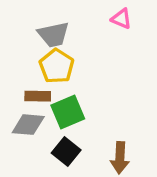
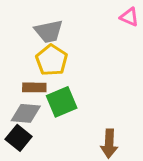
pink triangle: (121, 19) -> (129, 17), moved
black square: (66, 151) -> (19, 138), moved

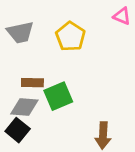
gray trapezoid: (49, 31) -> (20, 32), moved
yellow pentagon: (52, 60) -> (70, 36), moved

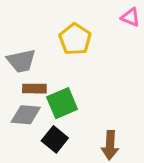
gray trapezoid: (20, 32) -> (21, 61), moved
black square: (18, 130) -> (55, 139), moved

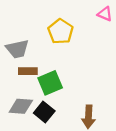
gray diamond: (26, 115) -> (21, 106), moved

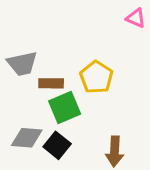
yellow pentagon: (61, 31) -> (96, 77), moved
brown rectangle: (28, 71) -> (51, 83), moved

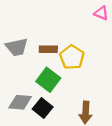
brown rectangle: (51, 83) -> (48, 49), moved
green square: (65, 107) -> (48, 80), turned -30

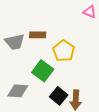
brown rectangle: (48, 49) -> (38, 35), moved
black square: (43, 108) -> (59, 96), moved

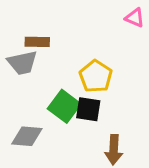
brown rectangle: (38, 35) -> (37, 42), moved
black square: (59, 96) -> (88, 109), moved, turned -30

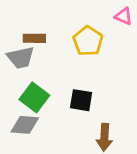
yellow pentagon: (96, 76) -> (88, 41), moved
green square: (64, 106) -> (34, 97), moved

